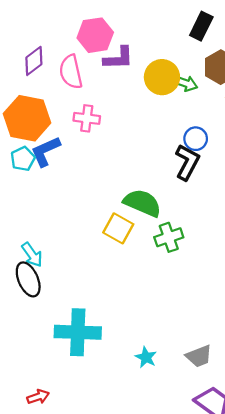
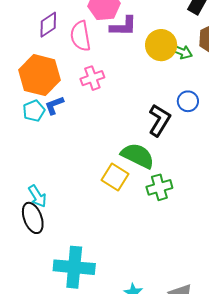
pink cross: (87, 118) -> (92, 78), turned -30
blue L-shape: (45, 151) -> (54, 105), size x0.7
black L-shape: (187, 162) -> (159, 120), moved

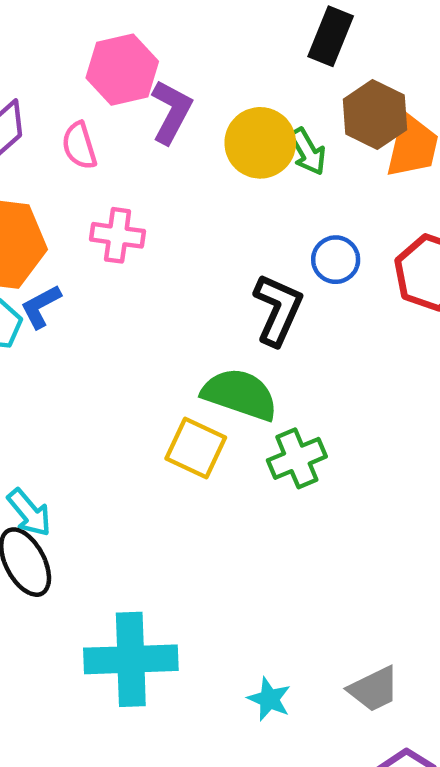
purple L-shape: (123, 26) -> (171, 112), turned -56
pink semicircle: (81, 36) -> (79, 146), size x0.7
green arrow: (182, 52) -> (308, 152), turned 45
pink cross: (92, 78) -> (118, 235), turned 35

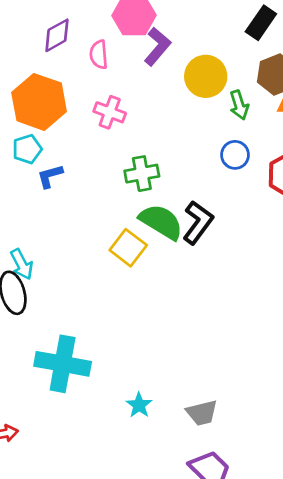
green arrow: (308, 152) -> (239, 105), moved
blue L-shape: (41, 306) -> (50, 176), moved
black L-shape: (278, 310) -> (198, 222), moved
green cross: (297, 458) -> (142, 174), moved

